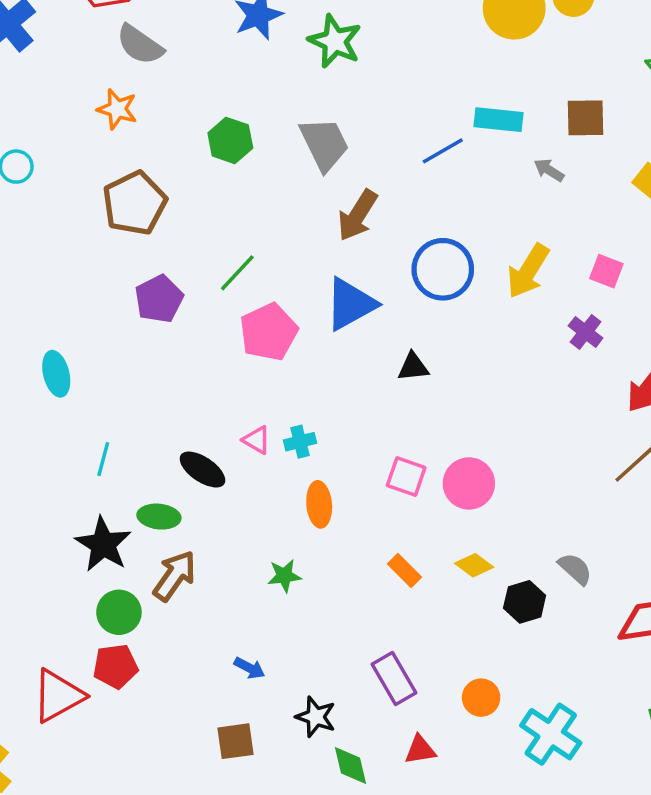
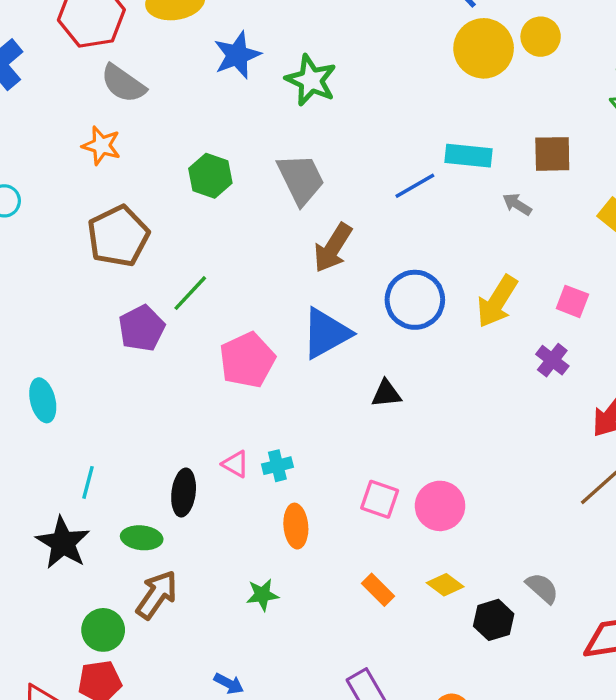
green line: (237, 273) -> (190, 293), moved
black ellipse: (202, 470) -> (184, 493), turned 63
black star: (103, 544) -> (63, 543), moved

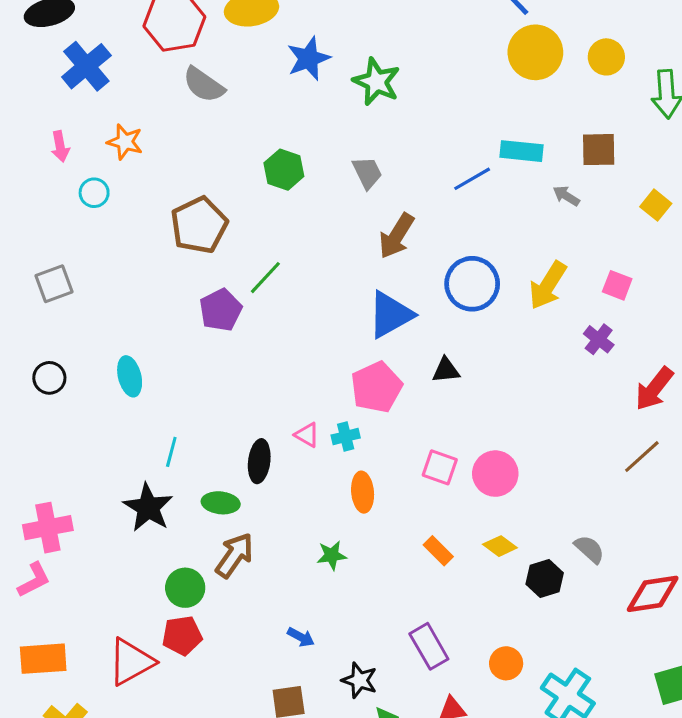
yellow circle: (541, 37) -> (606, 57), moved
orange star: (101, 146) -> (125, 142), moved
gray trapezoid: (301, 179) -> (367, 173), size x0.7
pink pentagon: (247, 360) -> (376, 387), moved

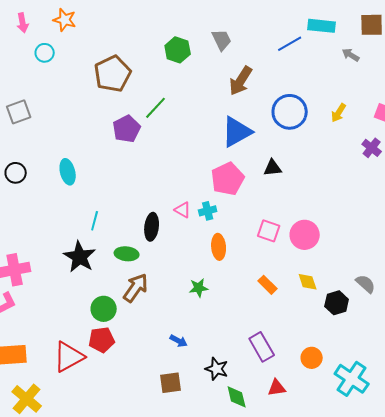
green hexagon: (284, 170) -> (178, 50), moved
yellow arrow: (548, 285) -> (339, 113), size x0.6
yellow diamond: (500, 546) -> (308, 282), turned 35

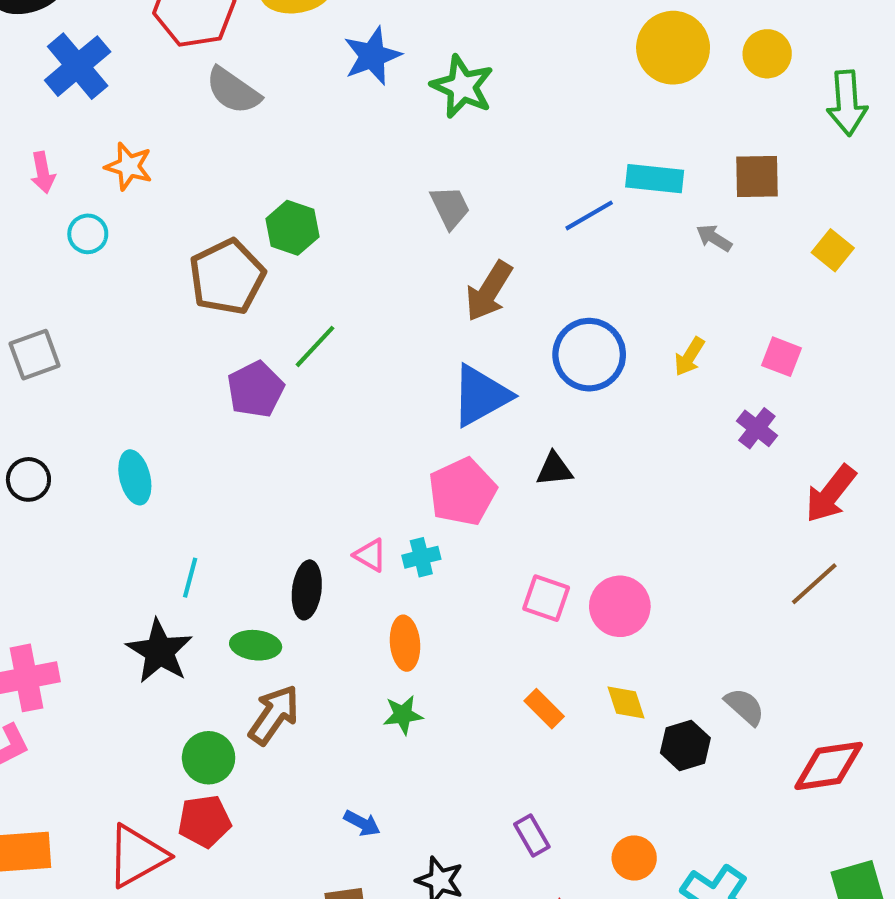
green hexagon: (178, 50) -> (292, 228), moved
orange ellipse: (219, 247) -> (405, 643), moved
purple rectangle: (262, 347) -> (532, 835), size x0.7

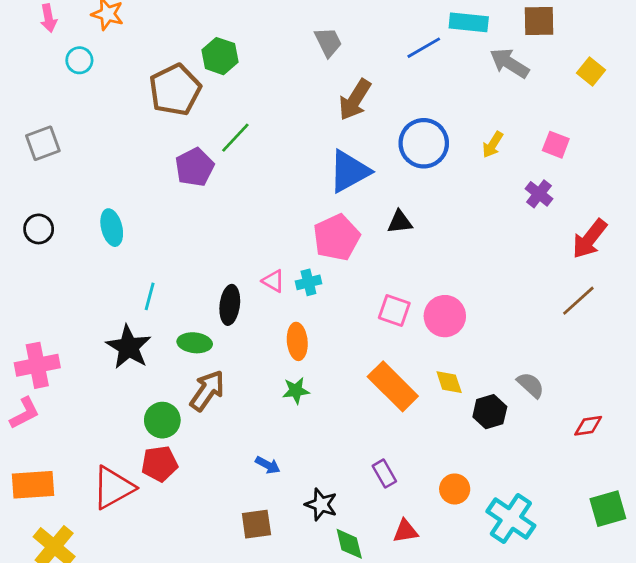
gray arrow: (714, 238) -> (509, 63), size x1.6
orange rectangle: (544, 709) -> (393, 386), size x1.8
red diamond: (829, 766) -> (588, 426), size x0.6

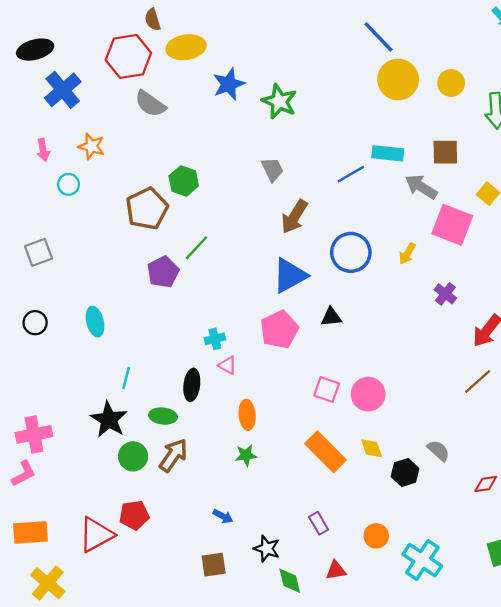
pink square: (556, 145) -> (452, 225), moved, size x1.8
cyan cross: (308, 282) -> (215, 339), moved
green circle: (162, 420) -> (133, 456), moved

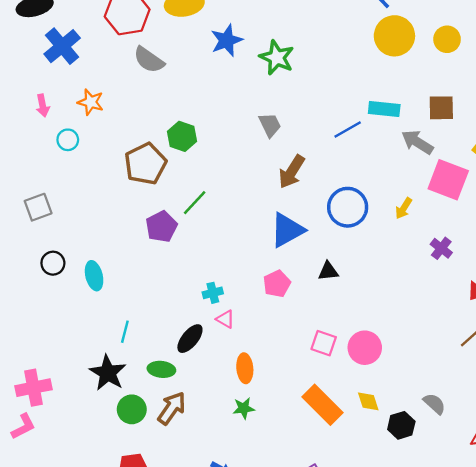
black circle: (35, 323) -> (53, 263), moved
pink pentagon: (279, 330) -> (277, 284), size x0.7
black ellipse: (192, 385) -> (190, 339), turned 32

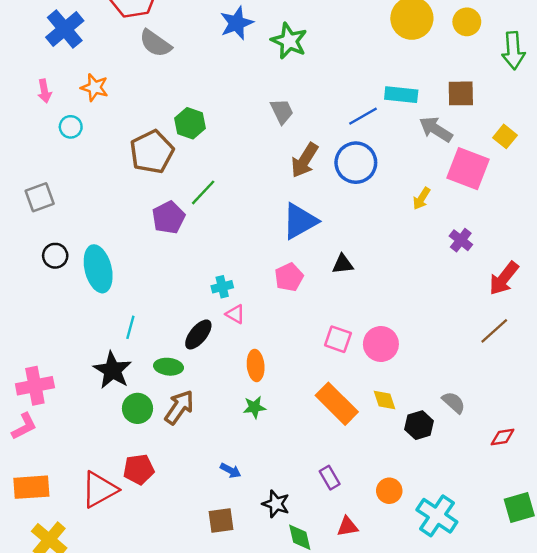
blue circle: (348, 207) -> (356, 163), moved
cyan ellipse: (94, 276) -> (98, 269), size x1.5

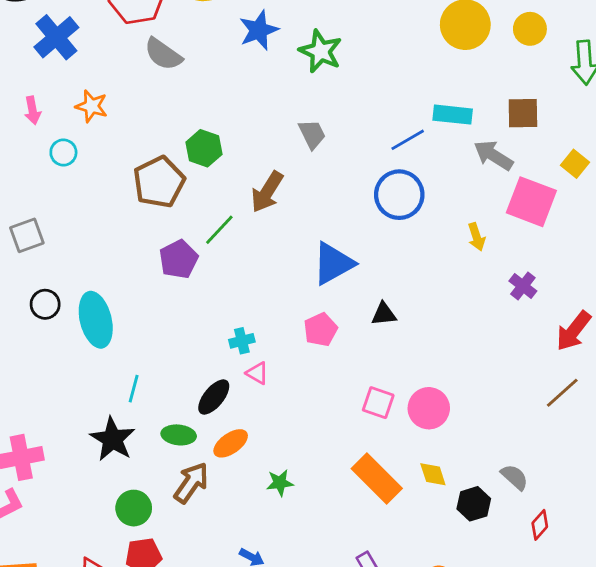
brown arrow: (305, 160) -> (267, 192), moved
yellow arrow: (421, 198) -> (477, 237), turned -50
orange ellipse: (256, 365) -> (231, 443), moved, turned 60
green circle: (137, 408) -> (134, 508), moved
red diamond: (503, 437) -> (540, 525), moved, turned -40

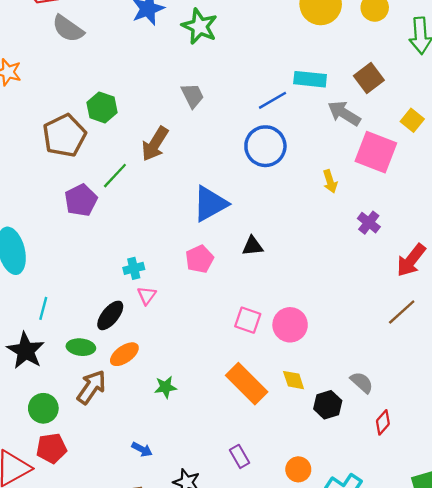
brown square: (523, 113) -> (369, 78), turned -36
pink triangle: (257, 373) -> (147, 295), turned 36

